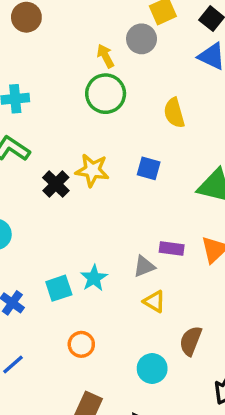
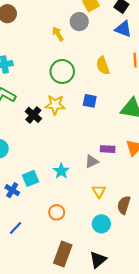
green circle: (106, 94) -> (62, 71), moved
cyan square: (59, 288) -> (30, 178), moved
yellow triangle: (154, 301) -> (99, 191), moved, turned 32

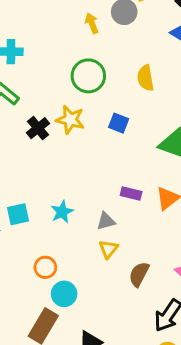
gray triangle: (92, 161) -> (106, 221), moved
cyan circle: (101, 224) -> (64, 294), moved

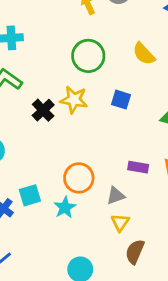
yellow semicircle: (145, 78) -> (144, 54), turned -30
cyan star: (62, 212) -> (65, 207), moved
orange circle: (45, 267) -> (79, 178), moved, size x1.4
brown semicircle: (139, 274) -> (135, 252), moved

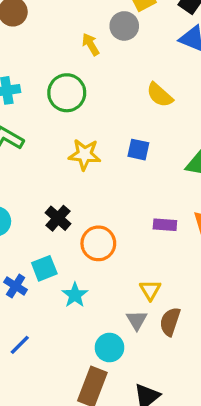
green circle: (88, 56) -> (67, 93), moved
black cross: (43, 110) -> (58, 218), moved
gray triangle: (116, 196) -> (137, 320), moved, turned -36
cyan star: (65, 207) -> (75, 295), moved

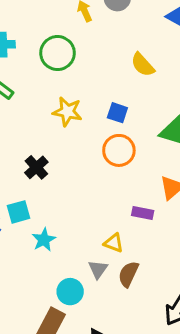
purple rectangle: (165, 225) -> (143, 213), moved
orange circle: (98, 243) -> (119, 150), moved
yellow triangle: (150, 290) -> (114, 243), turned -45

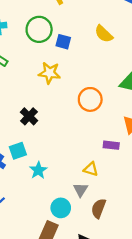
blue square: (117, 113) -> (63, 42), moved
brown semicircle: (128, 274) -> (99, 208), moved

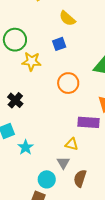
green circle: (39, 29) -> (15, 40), moved
yellow semicircle: (104, 34) -> (67, 18), moved
blue square: (63, 42) -> (59, 44), moved, turned -32
purple rectangle: (111, 145) -> (88, 122), size x1.5

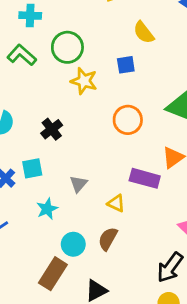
cyan star: (26, 147) -> (47, 209), moved
gray triangle: (63, 163) -> (78, 184), moved
brown semicircle: (80, 178) -> (108, 239), moved

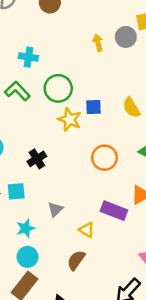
yellow semicircle: (144, 32) -> (131, 108), moved
blue square: (126, 65) -> (93, 107), moved
cyan circle: (73, 244) -> (27, 257), moved

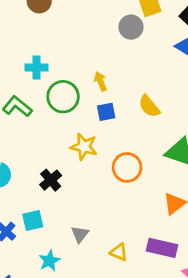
yellow arrow: (98, 43) -> (101, 81), moved
cyan cross: (28, 57) -> (37, 68), moved
yellow star: (70, 119) -> (84, 147), moved
purple rectangle: (114, 211) -> (162, 248), moved

